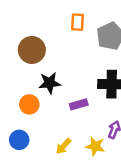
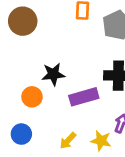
brown circle: (32, 50) -> (23, 21), moved
purple rectangle: (79, 104) -> (84, 97), size x1.5

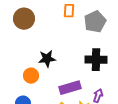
purple rectangle: (84, 97) -> (70, 88), moved

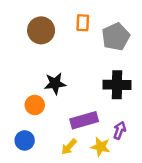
brown circle: (24, 19) -> (41, 30), moved

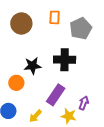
black cross: (117, 85) -> (65, 60), moved
purple rectangle: (84, 120) -> (56, 95), turned -40
yellow arrow: (69, 147) -> (35, 116), moved

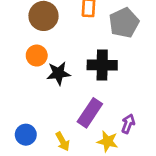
orange circle: (16, 83) -> (37, 56), moved
yellow arrow: (35, 116) -> (63, 141), turned -72

